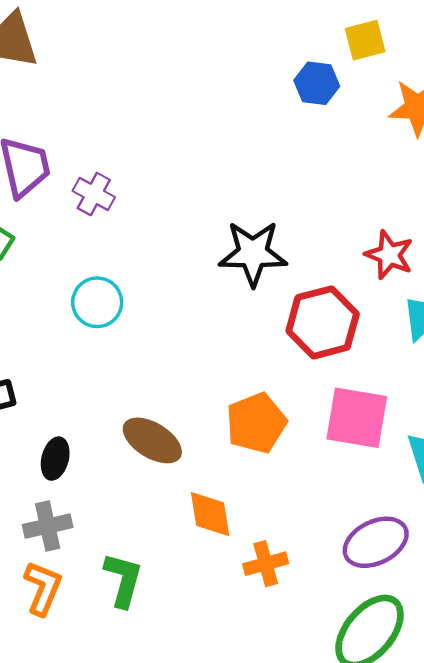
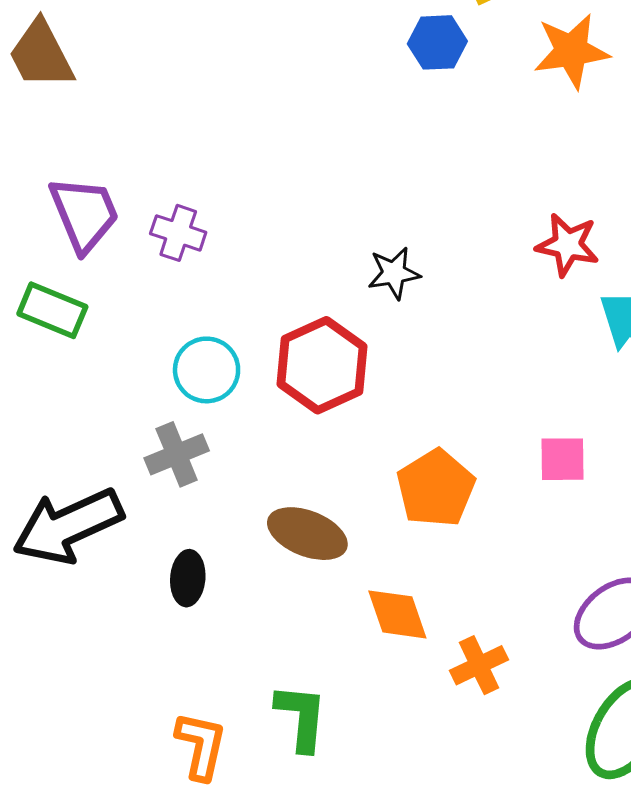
black star: (253, 253) -> (394, 273), size x0.6
red hexagon: (323, 322) -> (322, 365), moved
pink square: (357, 418) -> (562, 459), size x0.6
gray cross: (48, 526) -> (177, 454), moved

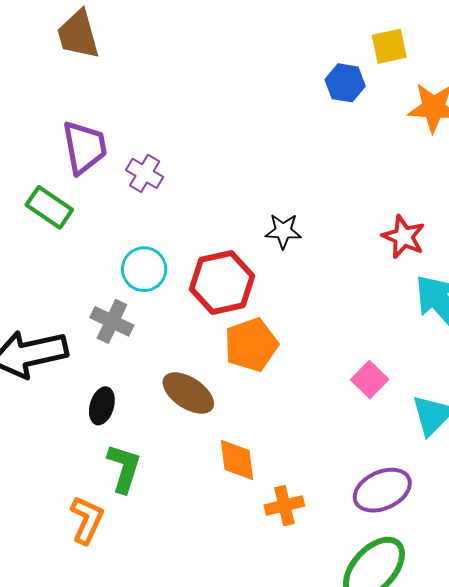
gray cross: (177, 454) -> (112, 321), turned 36
pink square: (562, 459) -> (370, 380), turned 33
orange pentagon: (436, 488) -> (251, 345), moved
green L-shape: (301, 717) -> (124, 468), moved

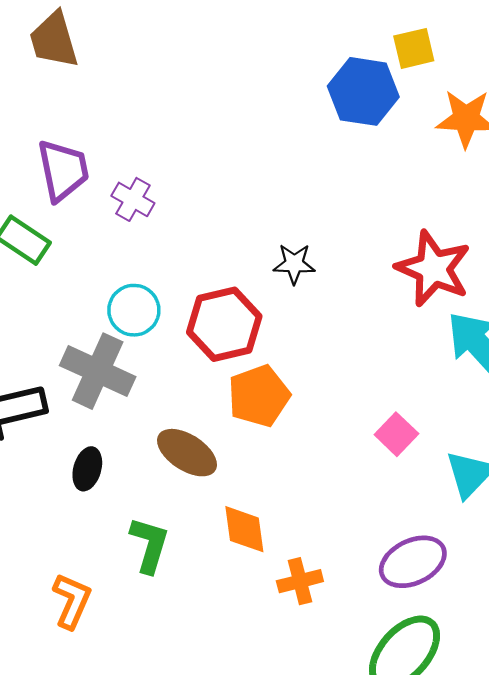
blue hexagon: (345, 83) -> (363, 91), size x1.5
red star: (404, 237) -> (433, 268), size x1.5
gray cross: (112, 321) -> (98, 371), size x1.5
green L-shape: (124, 468) -> (149, 545), moved

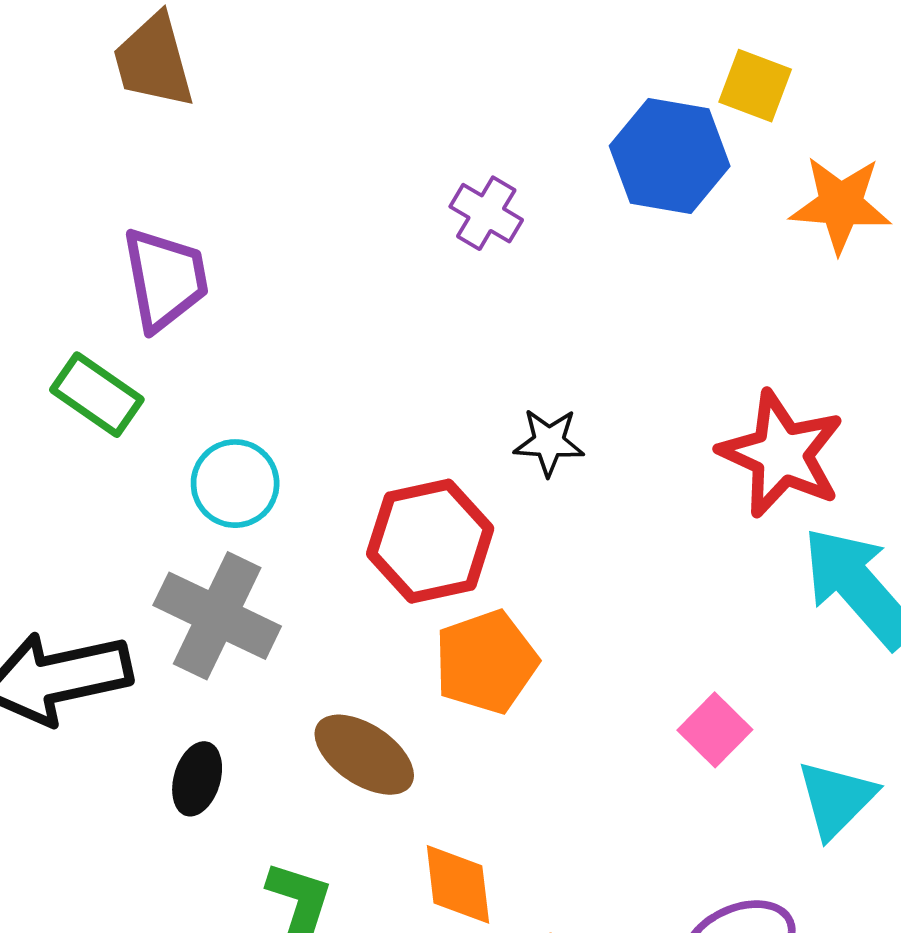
yellow square: (414, 48) -> (755, 86), turned 33
purple cross: (133, 199) -> (486, 213), moved
cyan circle: (134, 310) -> (235, 484), moved

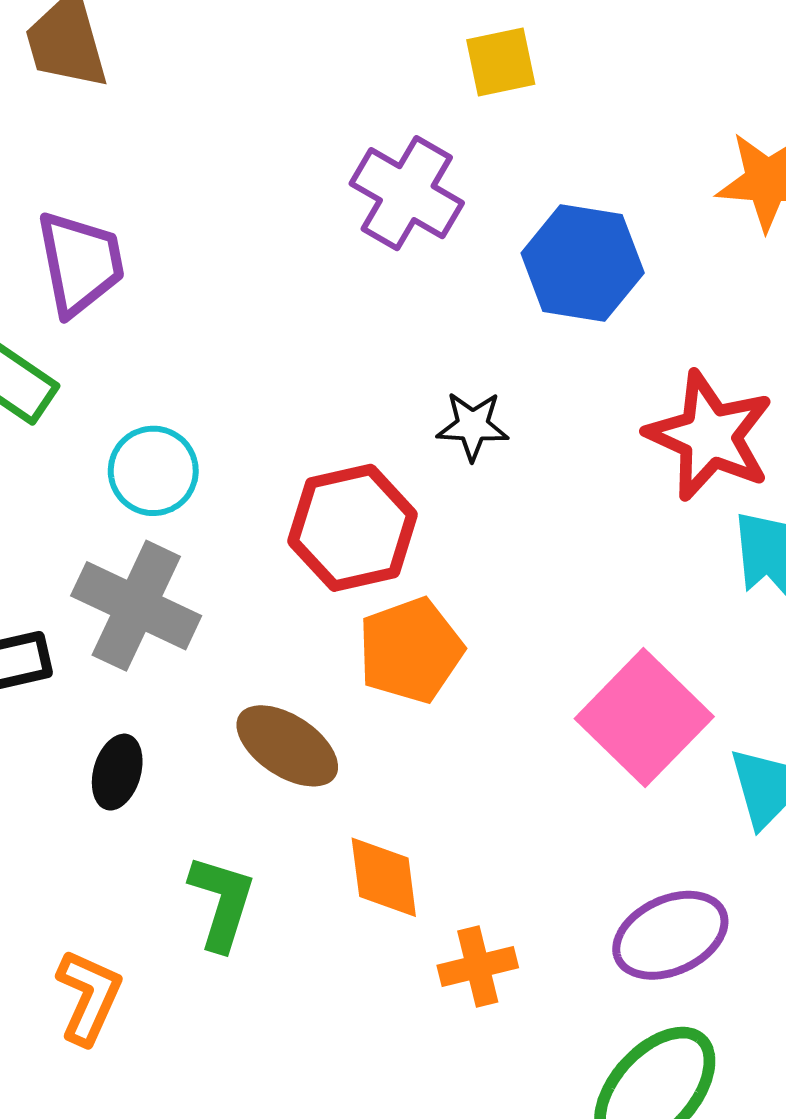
yellow square: (755, 86) -> (501, 62), moved, turned -32
blue hexagon: (670, 156) -> (583, 263), moved
purple cross: (486, 213) -> (407, 193), size x1.5
pink square: (715, 730) -> (644, 718), size x1.8

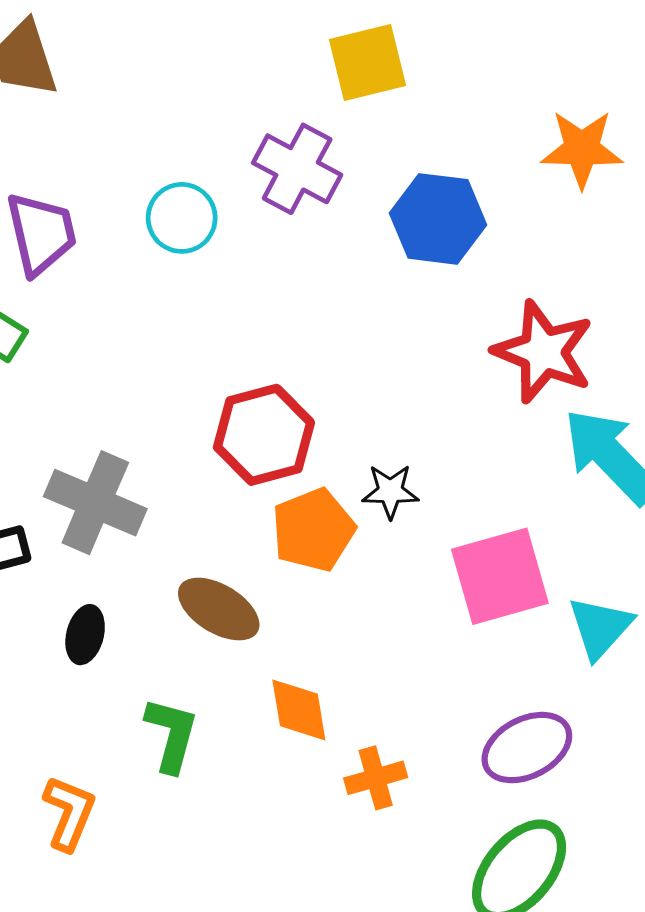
yellow square: (501, 62) -> (368, 63), size x1.4
black star: (473, 426) -> (390, 491), moved
cyan circle: (153, 471) -> (182, 218), moved
pink square: (644, 718) -> (500, 576), turned 32

